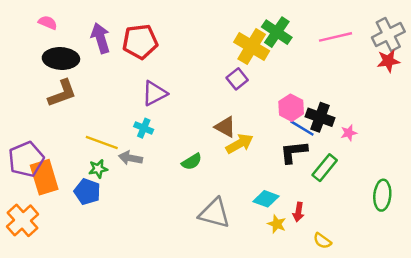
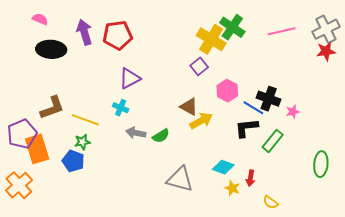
brown L-shape: (62, 93) -> (52, 108), moved
pink hexagon: (291, 108) -> (227, 91), moved
gray arrow: (130, 158) -> (136, 133), moved

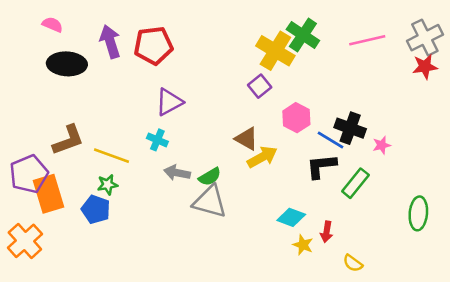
gray triangle: (180, 179) -> (210, 202), moved

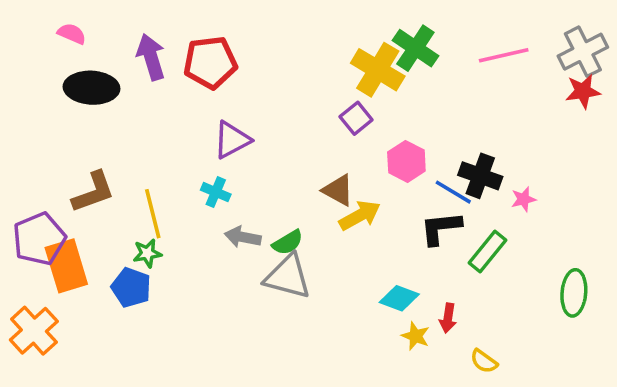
yellow line: (111, 156) -> (153, 214), turned 56

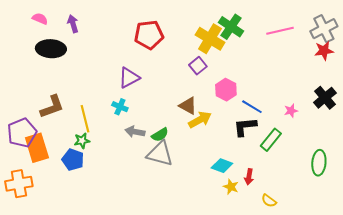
purple arrow: (151, 57) -> (73, 24), moved, size x0.7
red pentagon: (210, 62) -> (149, 35), moved
black cross: (480, 176) -> (325, 98), moved, turned 30
orange cross: (34, 331) -> (19, 184), turned 32

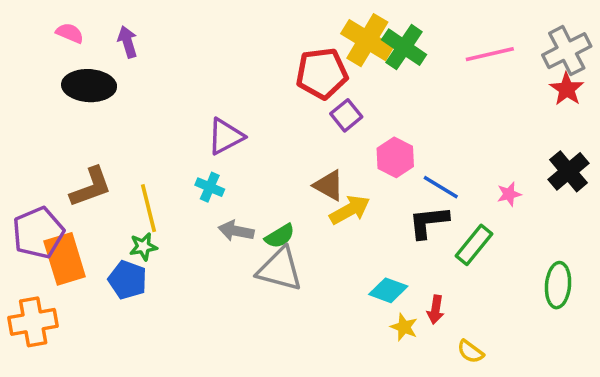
red pentagon: (149, 35) -> (322, 73), moved
yellow cross: (210, 39) -> (367, 40), moved
red star: (324, 51) -> (567, 89), turned -30

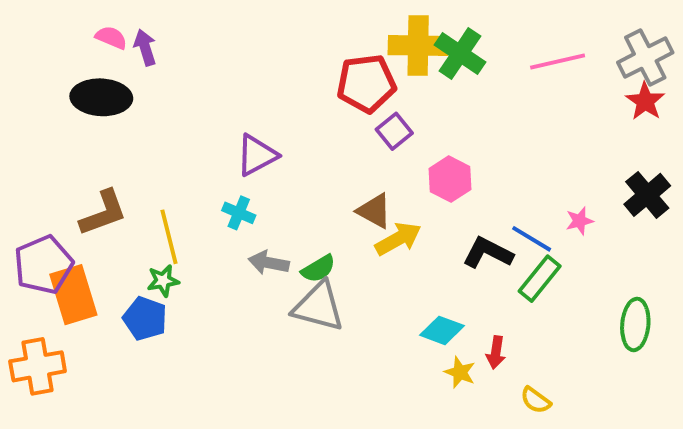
pink semicircle: (70, 33) -> (111, 38), moved
yellow cross: (367, 40) -> (418, 46), turned -30
blue line: (441, 187) -> (532, 239), moved
black L-shape: (429, 222) -> (488, 253), turned 33

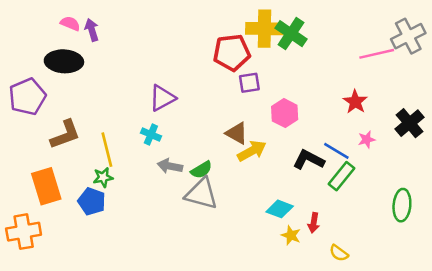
pink line: (558, 61) -> (377, 54), moved
red star: (645, 101) -> (355, 102), moved
purple square: (394, 131) -> (249, 83), turned 30
purple pentagon: (43, 265) -> (27, 97), moved

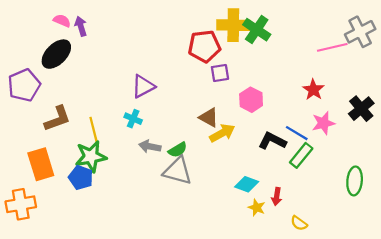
black ellipse: (64, 61) -> (56, 54), turned -48
pink star: (367, 140) -> (323, 123), size x1.5
green star: (103, 177) -> (91, 156), size x1.8

